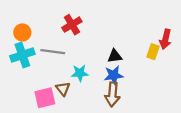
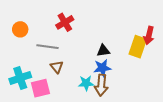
yellow rectangle: (153, 52) -> (138, 47), size x1.5
cyan cross: (22, 55) -> (20, 78), moved
cyan star: (80, 73) -> (86, 83), moved
brown triangle: (63, 89) -> (57, 67), moved

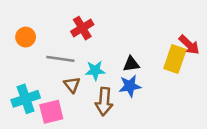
red arrow: (149, 35) -> (189, 45), turned -60
cyan star: (86, 83) -> (95, 71), moved
brown arrow: (101, 85) -> (104, 101), moved

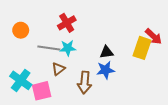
cyan star: (95, 71) -> (68, 48), moved
brown triangle: (72, 85) -> (58, 69), turned 32
cyan cross: (26, 99) -> (21, 80), turned -35

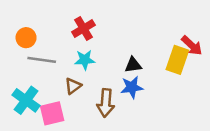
gray line: (49, 48) -> (42, 60), moved

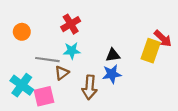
gray line: (42, 60) -> (47, 60), moved

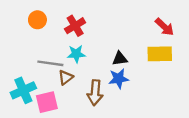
orange circle: (22, 32) -> (37, 20), moved
red arrow: (163, 38) -> (164, 27), moved
yellow rectangle: (151, 51) -> (160, 54), turned 70
cyan cross: (22, 85) -> (23, 90), turned 30

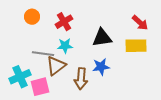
black triangle: (120, 59) -> (102, 38), moved, size x1.5
brown triangle: (66, 77) -> (56, 66), size x1.5

